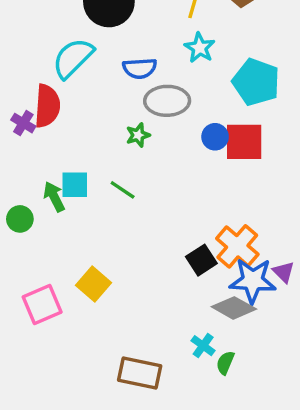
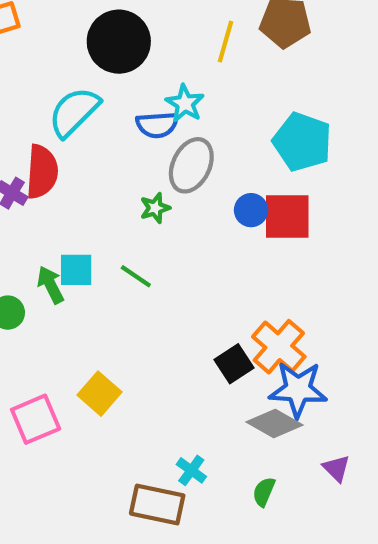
cyan star: (200, 48) -> (185, 103), moved
gray ellipse: (167, 101) -> (191, 165), turned -63
purple triangle: (283, 272) -> (336, 468), moved
cyan cross: (203, 346) -> (191, 470), moved

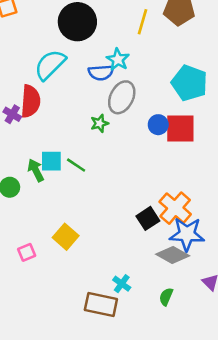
green line: (136, 276) -> (76, 165), moved
pink square: (36, 419) -> (27, 252), size x0.6

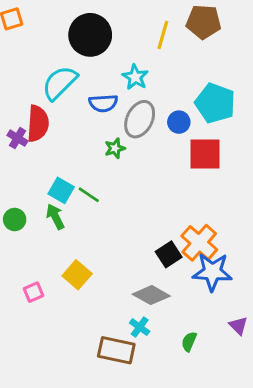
blue semicircle: (101, 73) -> (103, 103), moved
blue circle: (158, 125) -> (179, 122), moved
cyan square: (51, 161) -> (61, 190), turned 30
green arrow: (36, 170) -> (55, 217), moved
gray diamond: (173, 255) -> (151, 295), moved

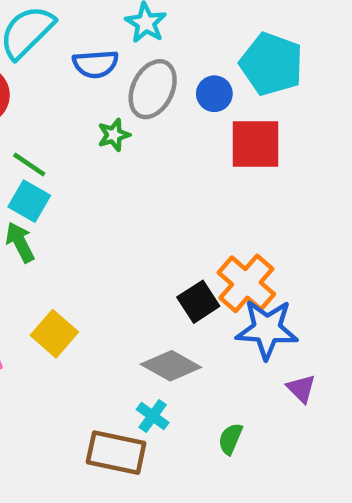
green line: (89, 195) -> (29, 165), moved
purple triangle: (238, 326) -> (301, 389), moved

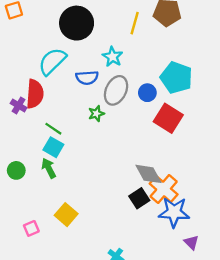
red square: (255, 144) -> (168, 118), turned 32
gray diamond: (171, 366) -> (149, 174), moved, turned 32

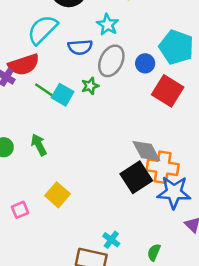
red semicircle: (35, 94) -> (24, 65), turned 68
green line: (53, 129) -> (44, 90), moved
cyan square: (53, 147) -> (63, 95), moved
orange cross: (164, 189) -> (163, 167), turned -32
black square: (139, 198) -> (136, 177), size x1.4

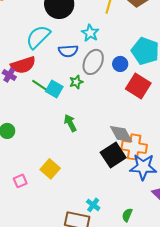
green arrow: (39, 145) -> (70, 123), moved

